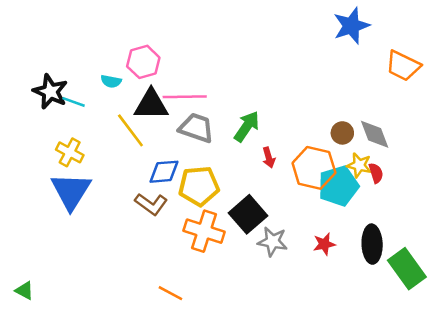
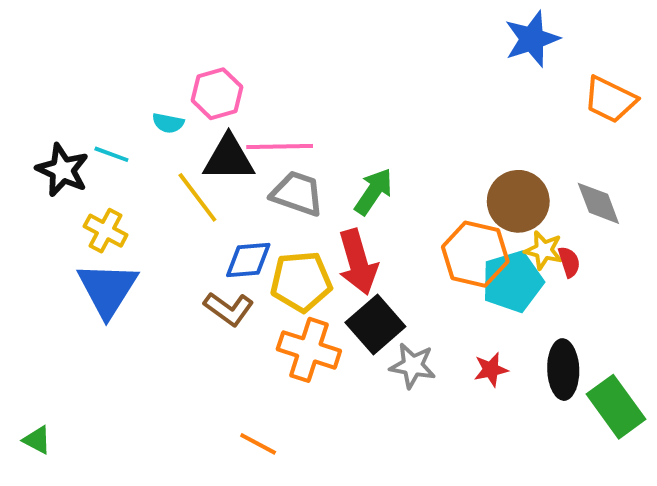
black star: (50, 92) -> (62, 170), moved
brown circle: (342, 133) -> (518, 201), size x1.8
gray diamond: (375, 134) -> (598, 203), moved
red arrow: (269, 158) -> (358, 262), moved, size x2.0

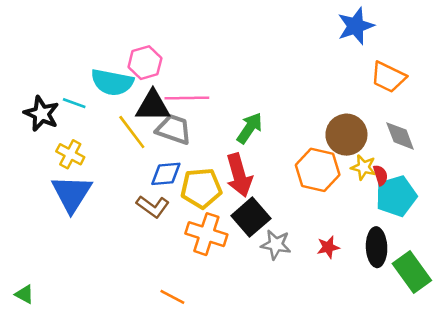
orange trapezoid: (610, 100) -> (388, 77), moved
cyan semicircle: (168, 123) -> (112, 82), size x2.0
gray trapezoid: (297, 193) -> (174, 129), moved
cyan pentagon: (512, 281) -> (396, 196), moved

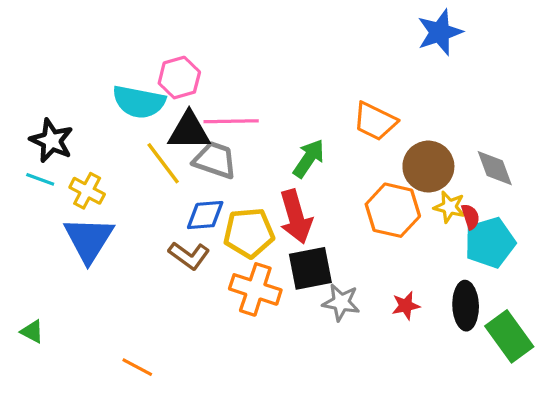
orange trapezoid: (388, 77) -> (375, 121), moved
cyan line: (74, 103) -> (40, 179), moved
black square: (251, 217) -> (310, 268), turned 30
green triangle: (24, 294) -> (32, 331), moved
orange line: (172, 297) -> (137, 367), moved

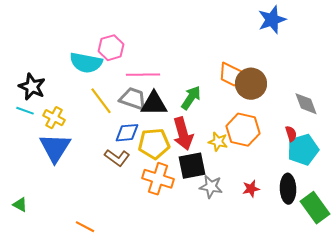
black triangle: (189, 131) -> (154, 104), moved
brown circle: (428, 167) -> (251, 84), moved
yellow star: (449, 207) -> (218, 142), moved

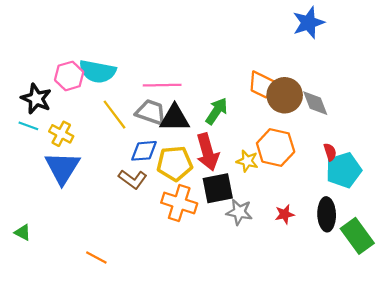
pink hexagon: (111, 48) -> (69, 76), moved
gray diamond: (306, 104) -> (315, 103), moved

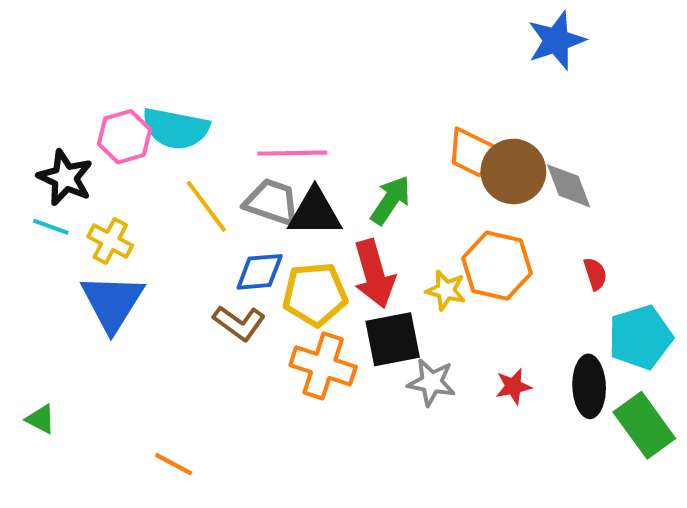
cyan pentagon: (344, 170) -> (640, 337), moved

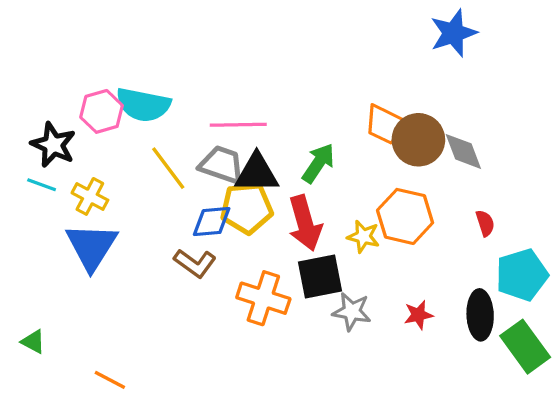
yellow pentagon: (315, 294) -> (247, 208), moved
orange line: (174, 464) -> (110, 380), moved

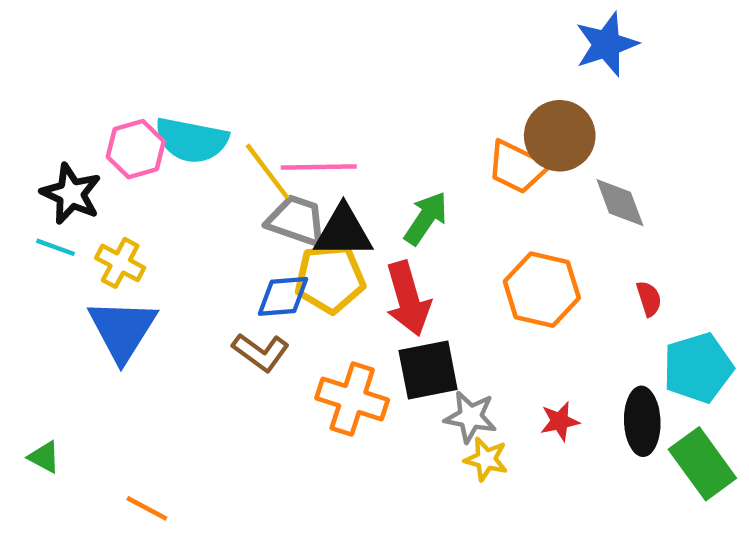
brown circle: (418, 140) -> (560, 136), moved
yellow line: (168, 168) -> (267, 171), moved
yellow star: (363, 236) -> (486, 459), moved

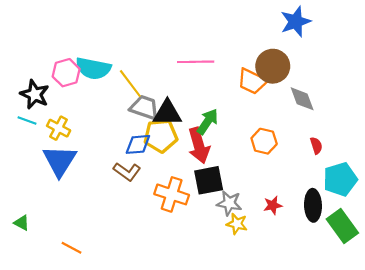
pink line: (319, 167) -> (196, 62), moved
green arrow: (426, 218) -> (208, 122), moved
orange hexagon: (542, 290) -> (264, 141), size x0.7

